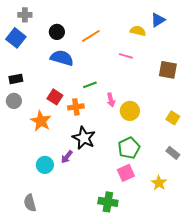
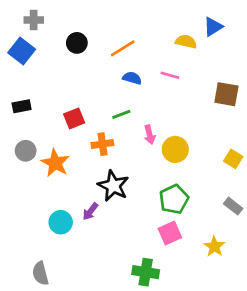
blue semicircle: (62, 58) -> (132, 78), moved, size x0.6
red square: (55, 97) -> (74, 118), moved, turned 35
gray circle: (14, 101) -> (26, 151), moved

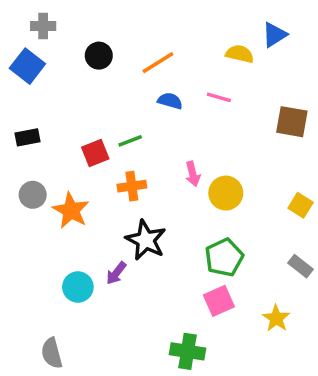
green line: (121, 114) -> (130, 141), moved

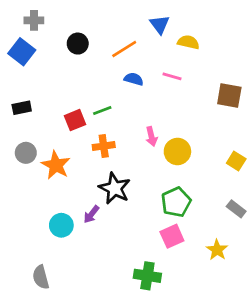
blue triangle: (274, 35) -> (160, 24), moved, turned -35

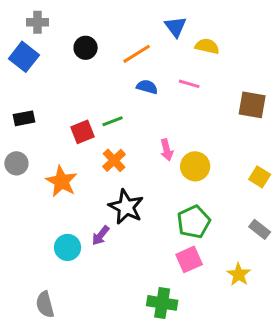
orange cross: (104, 146) -> (114, 160), turned -35
gray circle: (26, 153) -> (16, 163), moved

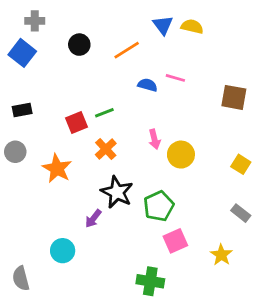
yellow semicircle: (207, 46) -> (192, 26), moved
blue semicircle: (147, 87) -> (148, 85), moved
green pentagon: (194, 222) -> (159, 206), moved
cyan circle: (68, 247) -> (63, 251), moved
gray semicircle: (45, 304) -> (21, 278), moved

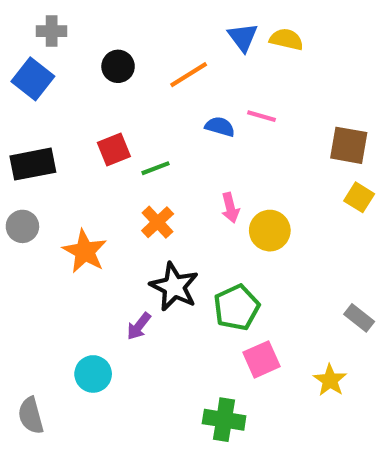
black rectangle: (22, 110) -> (33, 164), size x1.5
red square: (77, 123) -> (114, 149), moved
yellow square: (241, 164) -> (359, 197), moved

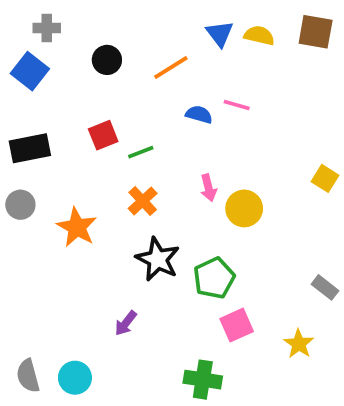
brown square: (349, 145) -> (316, 32), moved
purple arrow: (139, 326) -> (126, 323), moved
cyan circle: (93, 374) -> (75, 378), moved

